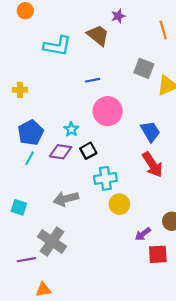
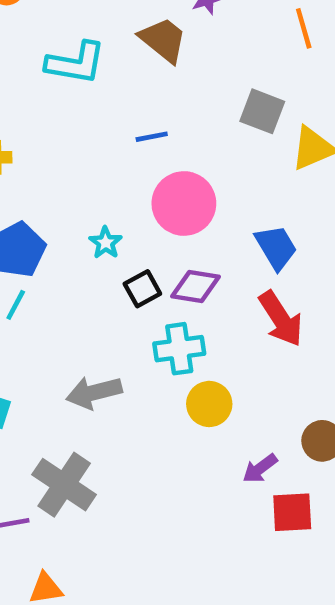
purple diamond: (61, 152) -> (195, 286), moved

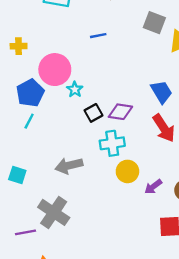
pink circle: (184, 204) -> (55, 70), moved
purple arrow: (260, 469) -> (153, 187), moved

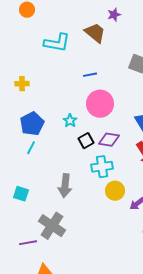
pink circle: (55, 70) -> (100, 104), moved
gray arrow: (69, 166) -> (65, 186), turned -70

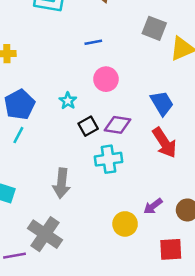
pink circle: (100, 104) -> (106, 79), size x0.7
yellow circle: (115, 191) -> (125, 224), moved

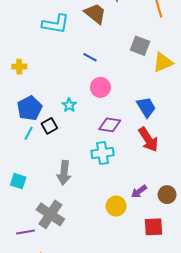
blue line: (93, 42) -> (90, 57), turned 40
black square: (88, 126) -> (49, 126), moved

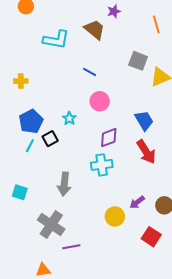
purple diamond: (110, 125) -> (109, 138), turned -30
red square: (154, 227) -> (151, 237), turned 36
purple line: (25, 232) -> (71, 247), moved

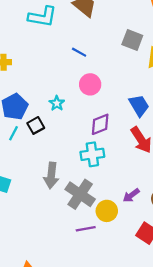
gray cross: (51, 225) -> (80, 194), moved
purple line: (71, 247) -> (86, 229), moved

